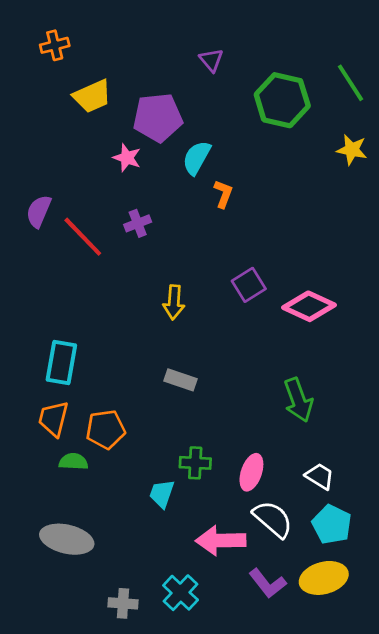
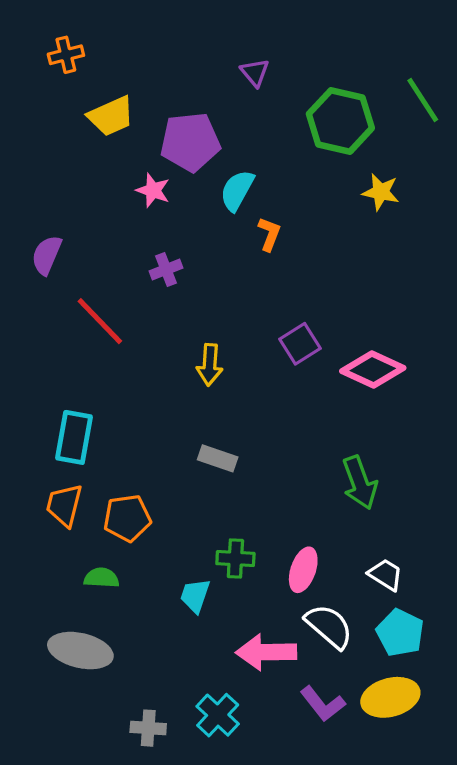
yellow star: (352, 150) -> (381, 192), moved
red line: (83, 237) -> (100, 321), moved
green semicircle: (73, 462) -> (101, 578), moved

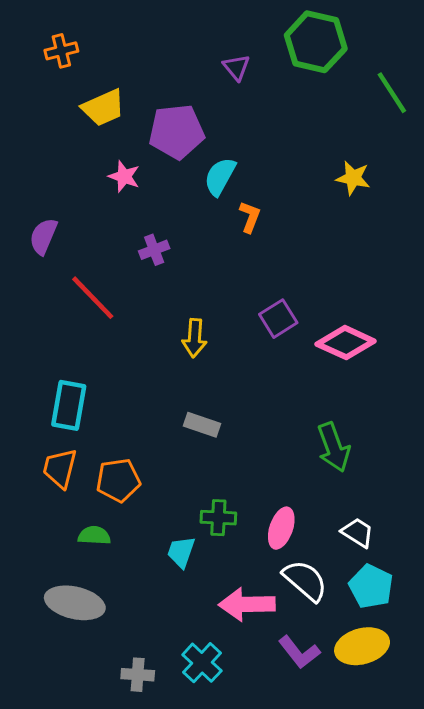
green hexagon: (340, 121) -> (316, 42), moved
pink star: (153, 190) -> (124, 176), moved

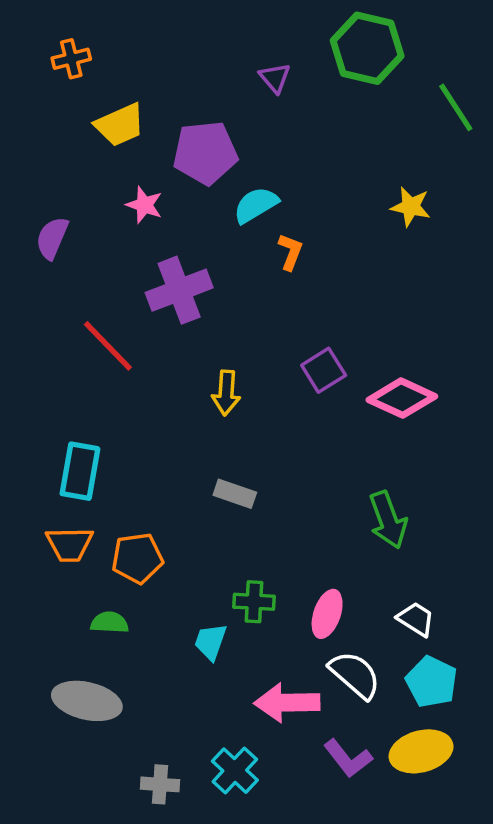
cyan semicircle: (220, 176) -> (256, 205), turned 30
purple semicircle: (43, 236) -> (52, 238), moved
purple cross: (154, 250) -> (179, 290), size x1.8
orange trapezoid: (60, 468) -> (69, 544), turned -105

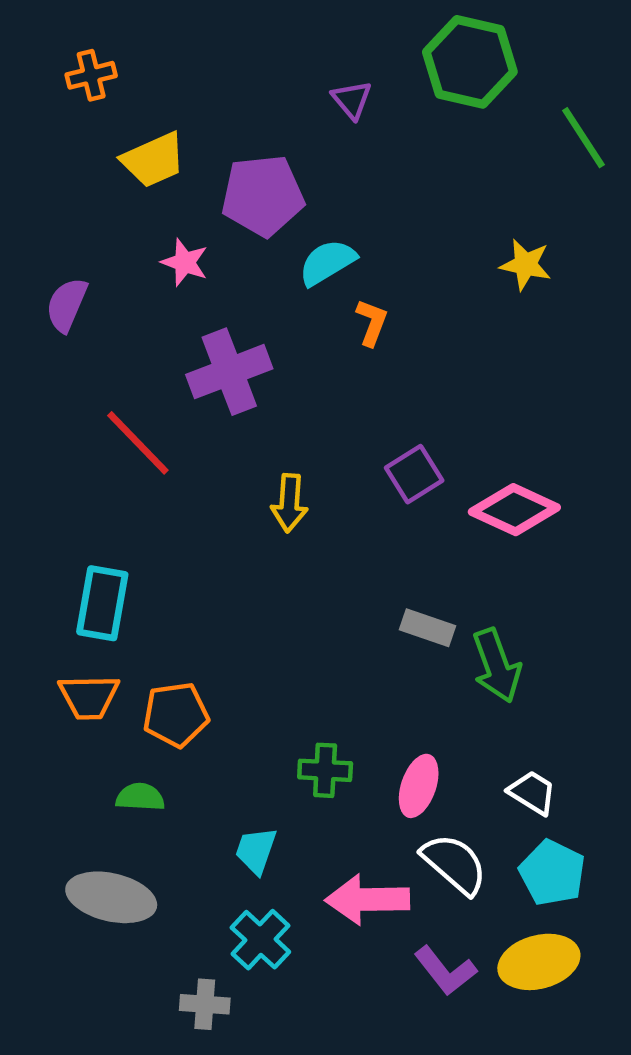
gray rectangle: (235, 494) -> (428, 628), moved
cyan trapezoid: (210, 642) -> (256, 851), moved
cyan cross: (235, 771) -> (260, 940), moved

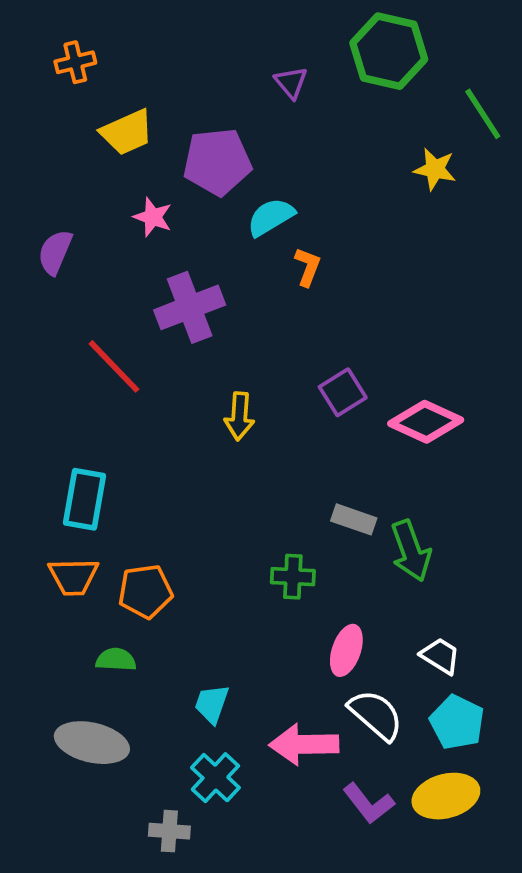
yellow star: (526, 265) -> (435, 169), moved
green cross: (325, 770) -> (293, 577), moved

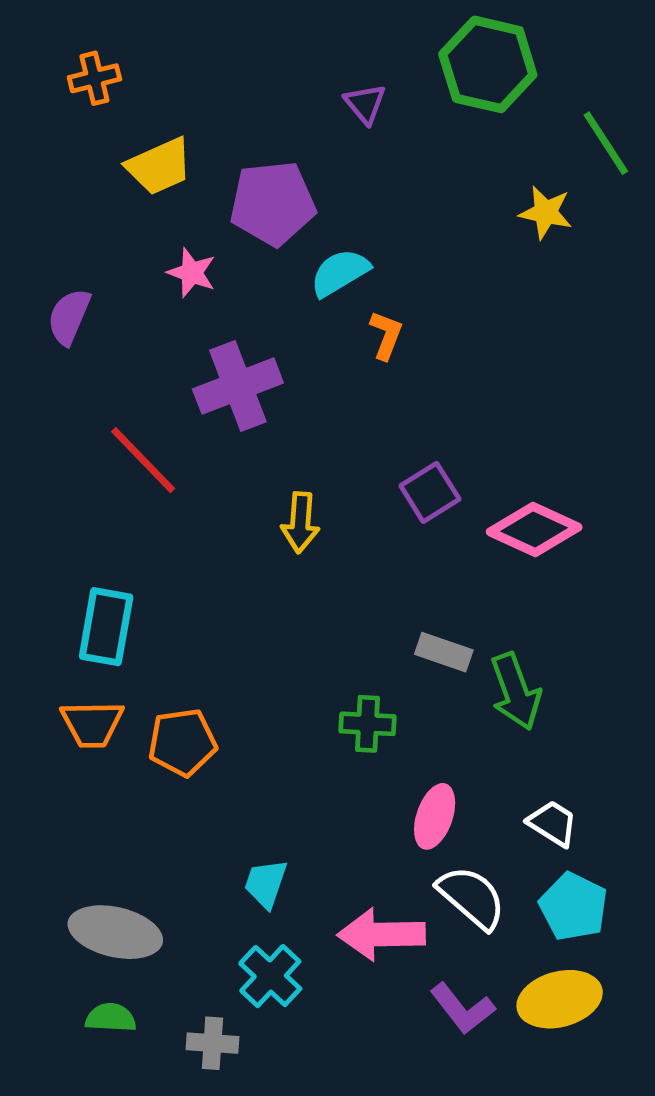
green semicircle: (116, 660) -> (111, 1018), moved

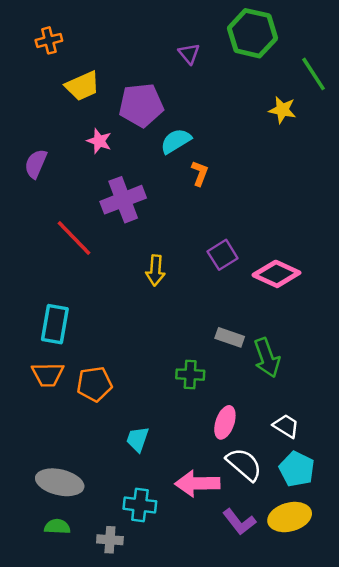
cyan trapezoid: (266, 884) -> (138, 439), moved
cyan cross: (270, 976) -> (140, 505), turned -36

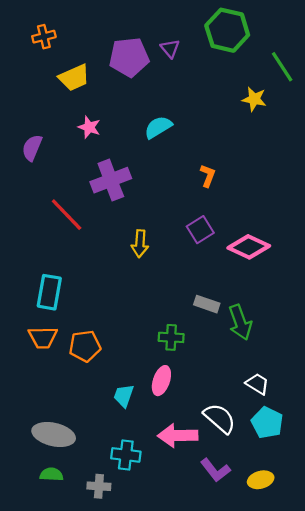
purple pentagon: (141, 105) -> (129, 57), moved
orange L-shape: (200, 173) -> (208, 176), moved
pink ellipse: (225, 422) -> (161, 381), moved
yellow ellipse: (290, 517) -> (261, 480), moved, size x0.7

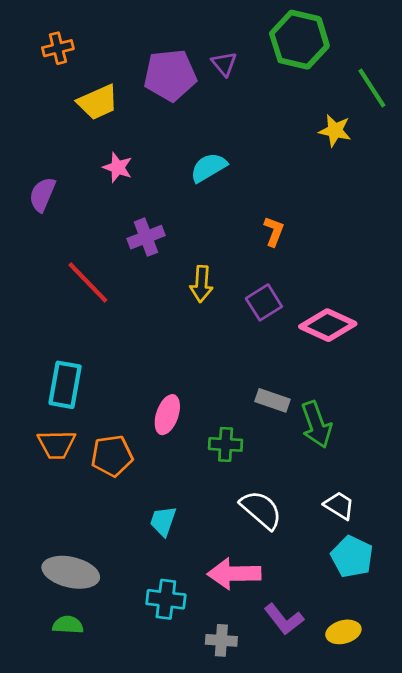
purple cross: (111, 180) -> (146, 237), size x0.7
yellow arrow: (140, 244) -> (201, 284), moved
pink ellipse: (161, 381) -> (167, 415), moved
white semicircle: (220, 418) -> (261, 510), moved
gray cross: (99, 486) -> (221, 640), moved

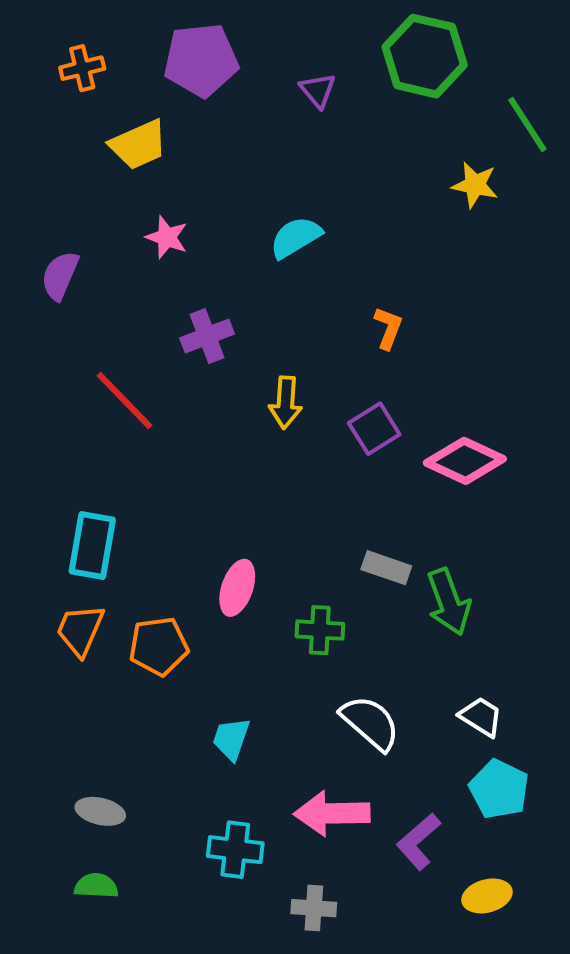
purple pentagon: (170, 75) -> (201, 60), moved
orange trapezoid: (57, 444) -> (80, 630), turned 114
gray ellipse: (71, 572) -> (100, 811), size x0.6
purple L-shape: (284, 619) -> (419, 842), moved, turned 87

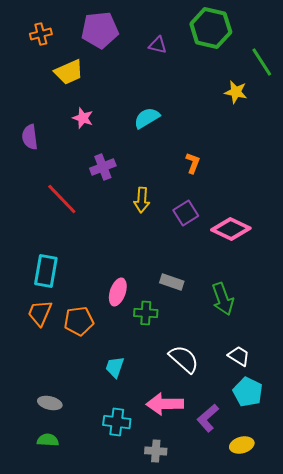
purple triangle: (318, 90) -> (158, 45), turned -36
purple semicircle: (60, 276) -> (30, 137), turned -30
gray rectangle: (386, 568) -> (172, 282), moved
green cross: (320, 630) -> (146, 313), moved

